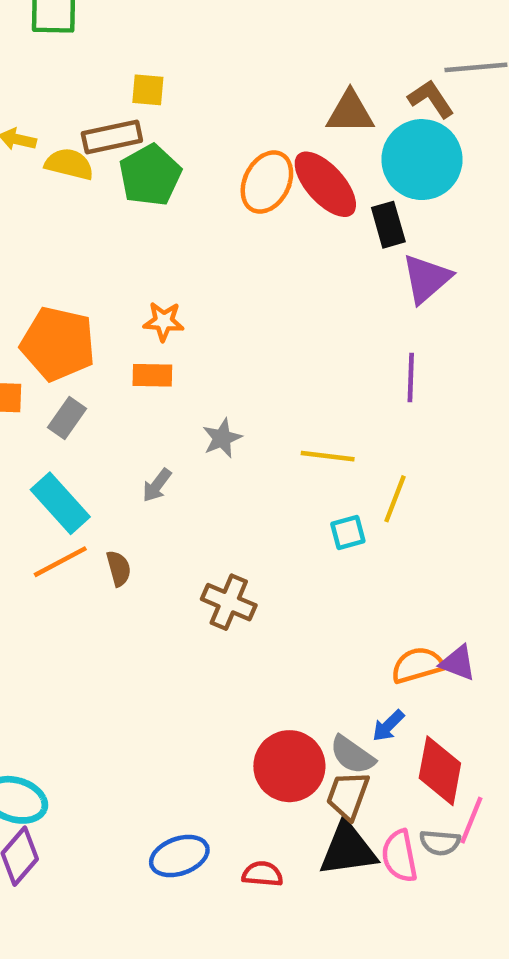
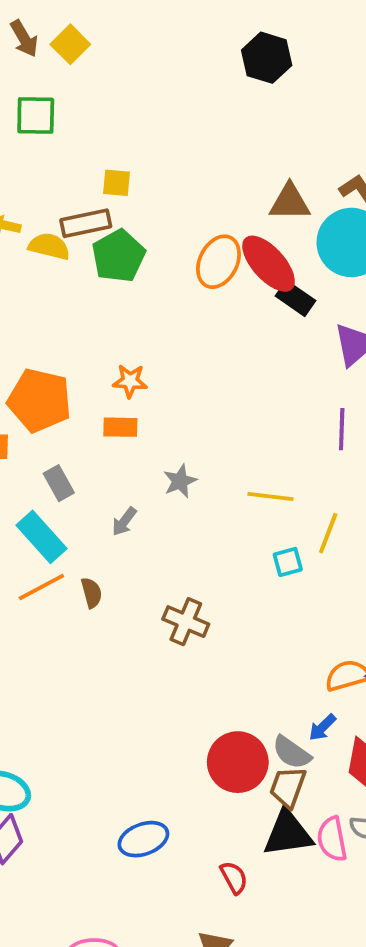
black rectangle: (388, 225) -> (295, 298), moved, turned -39
gray rectangle: (67, 418) -> (59, 483), moved, turned -64
red semicircle: (262, 874) -> (234, 878), moved, turned 56

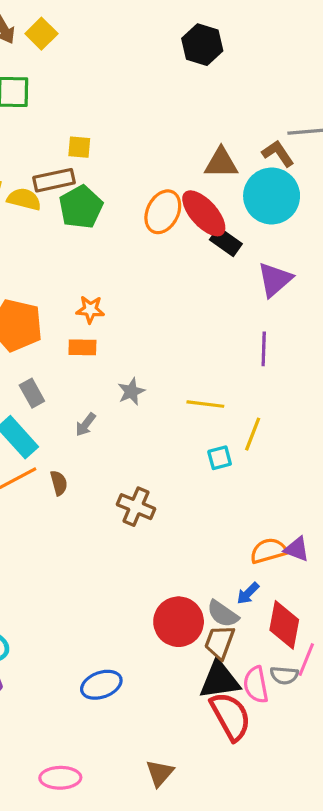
red semicircle: (234, 878) -> (231, 716), moved, size x1.8

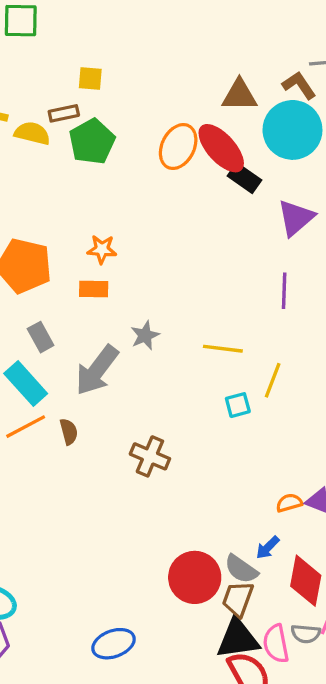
brown rectangle: (54, 180) -> (64, 113), size x0.7
gray arrow: (86, 425) -> (97, 370), size x2.0
orange semicircle: (268, 551) -> (289, 503), size x0.7

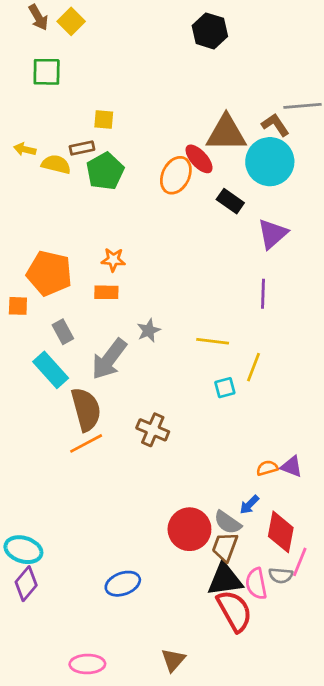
brown triangle: (239, 95) -> (226, 133), size x1.4
red ellipse: (221, 148) -> (199, 159), moved, size x0.7
orange line: (26, 427) -> (86, 443), moved
brown semicircle: (69, 432) -> (86, 409), size x2.0

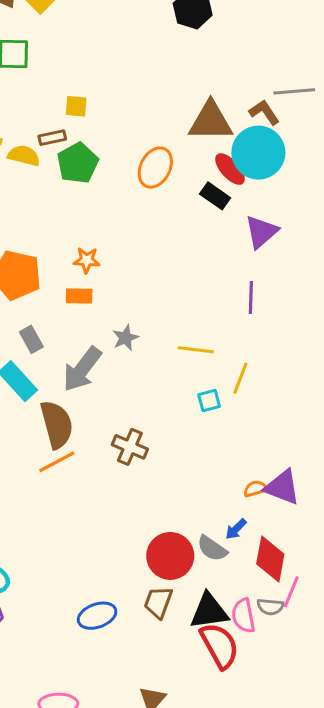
red ellipse: (199, 159) -> (230, 169), moved
purple triangle: (292, 467) -> (282, 487), size x1.5
brown trapezoid: (225, 547) -> (158, 602), moved

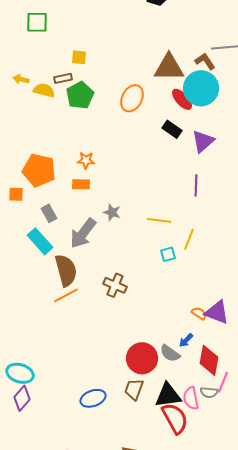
black rectangle: (215, 196) -> (172, 129), moved
gray star: (125, 338) -> (112, 212), turned -30
orange semicircle: (255, 489) -> (199, 313), turned 49

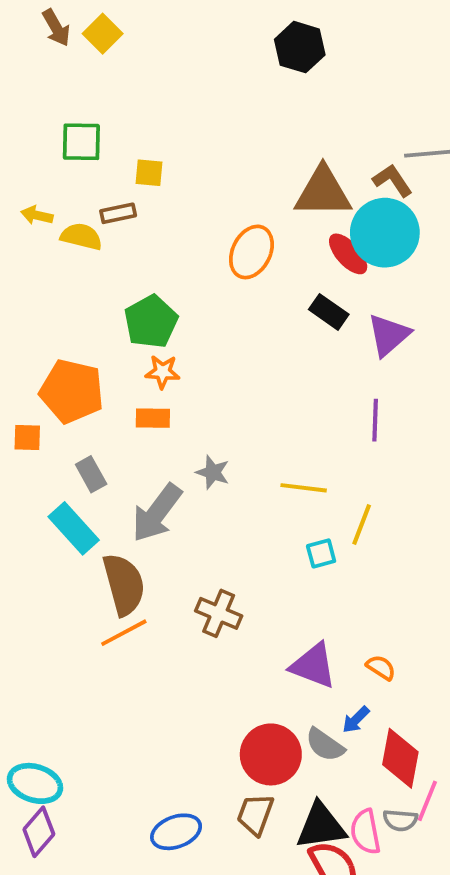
green square: (37, 22) -> (81, 142), moved
green pentagon: (80, 95) -> (151, 322), moved
purple triangle: (217, 312) -> (313, 666), moved

